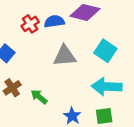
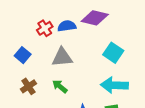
gray triangle: (65, 56) -> (62, 57), moved
green arrow: (39, 97) -> (60, 86), moved

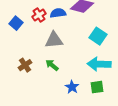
blue square: (23, 55) -> (16, 23), moved

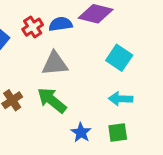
cyan arrow: (99, 64) -> (121, 99), size x0.7
green arrow: (52, 65) -> (52, 100), size x1.5

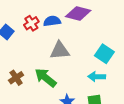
cyan square: (119, 58) -> (104, 54), moved
gray triangle: (55, 64) -> (60, 50), moved

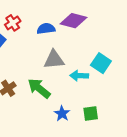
red cross: (31, 23) -> (13, 23), moved
cyan arrow: (97, 77) -> (79, 76), moved

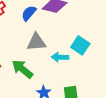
blue semicircle: (46, 29) -> (29, 13), turned -42

